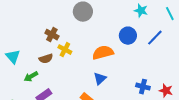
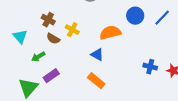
brown cross: (52, 35) -> (48, 20), moved
brown semicircle: (46, 59) -> (53, 39), turned 48
blue triangle: (100, 79) -> (97, 55), moved, turned -48

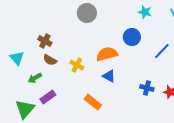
blue line: (162, 18) -> (162, 51), moved
yellow cross: (72, 30) -> (77, 65), moved
blue triangle: (97, 55) -> (109, 76), moved

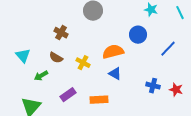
brown cross: (45, 41) -> (61, 33), moved
purple rectangle: (48, 97) -> (68, 95), moved
orange rectangle: (93, 102) -> (99, 100), turned -42

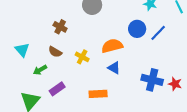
blue line: (168, 49) -> (158, 33), moved
blue cross: (153, 86) -> (152, 80), size x1.5
purple rectangle: (68, 95) -> (57, 89), moved

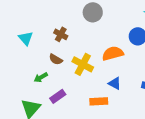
cyan triangle: (22, 50) -> (26, 38), moved
yellow cross: (82, 57) -> (83, 64), size x1.5
blue triangle: (114, 68) -> (115, 83), moved

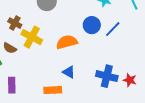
yellow cross: (83, 64) -> (32, 37), moved
purple rectangle: (58, 96) -> (12, 85), turned -56

